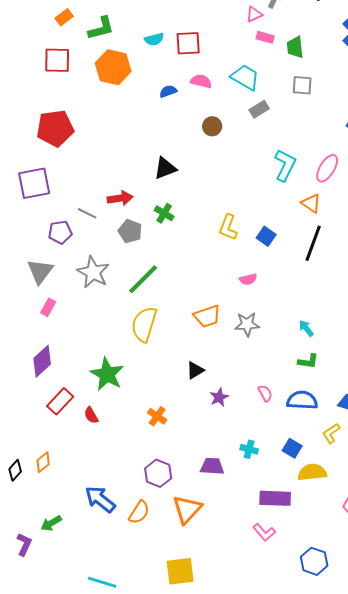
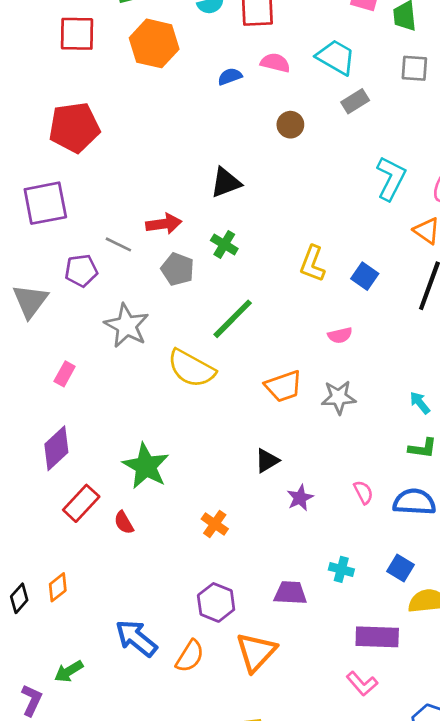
gray triangle: (40, 271) -> (30, 301), moved
green line: (143, 279) -> (233, 319), moved
yellow semicircle: (144, 324) -> (191, 368), moved, turned -78

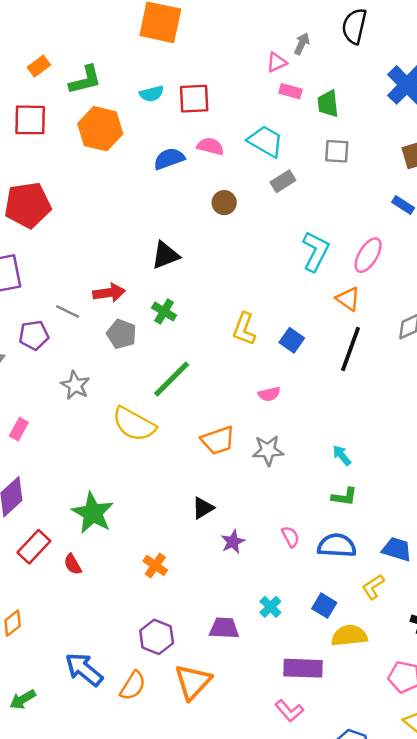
blue semicircle: (230, 76) -> (169, 159), size x1.4
gray star: (127, 326) -> (75, 385), size x0.7
cyan cross: (341, 569) -> (270, 607), turned 30

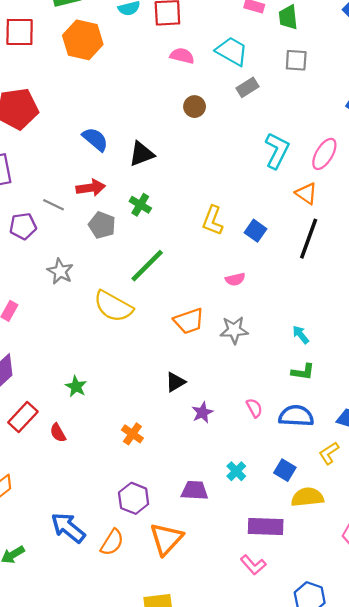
blue semicircle: (169, 159) -> (95, 139), moved, turned 60
green star: (93, 513) -> (76, 387), size x0.6

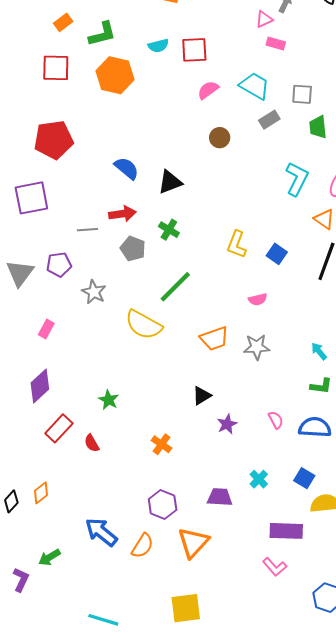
green trapezoid: (288, 17) -> (318, 127), moved
pink semicircle: (182, 56) -> (208, 90), turned -50
gray square: (296, 60) -> (302, 94), moved
gray line: (53, 205) -> (87, 230), turned -30
purple pentagon: (23, 226) -> (59, 265), moved

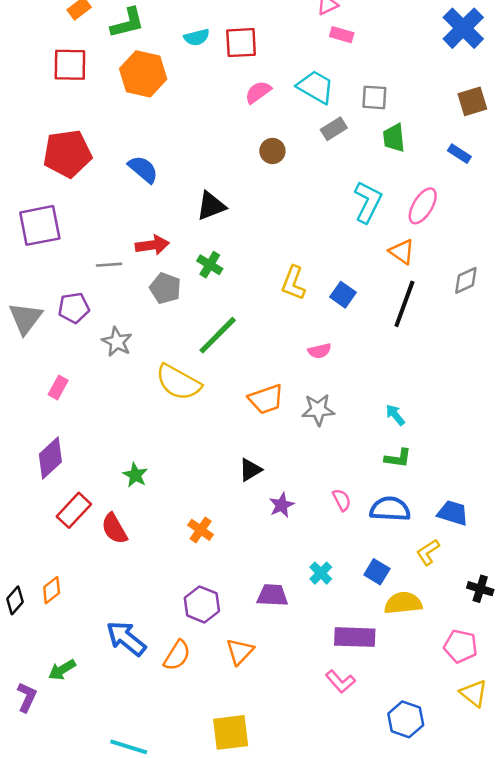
blue semicircle: (127, 168) -> (143, 169), moved
red semicircle: (92, 443) -> (114, 529), size x1.4
orange triangle: (193, 543) -> (240, 651), size x0.7

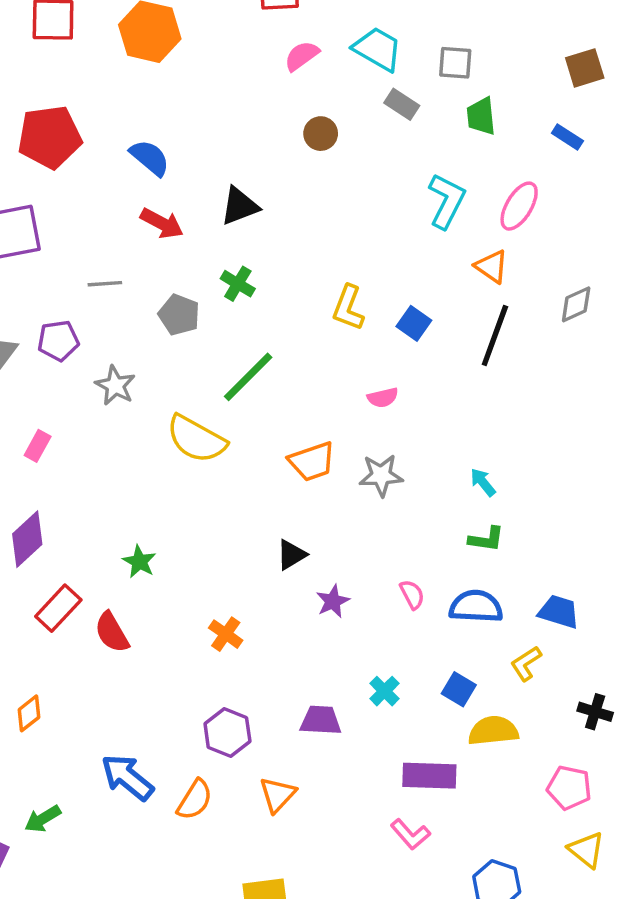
gray rectangle: (334, 129) -> (402, 104), turned 65
red arrow: (152, 245) -> (162, 223), moved, turned 36

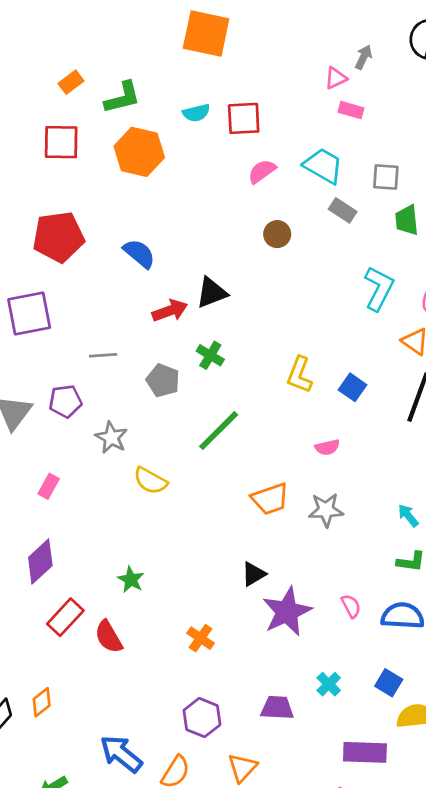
red arrow: (162, 223) -> (170, 311), moved, turned -48
yellow semicircle: (196, 439) -> (150, 481), moved, size x0.7
purple star: (333, 601) -> (287, 612), size x1.8

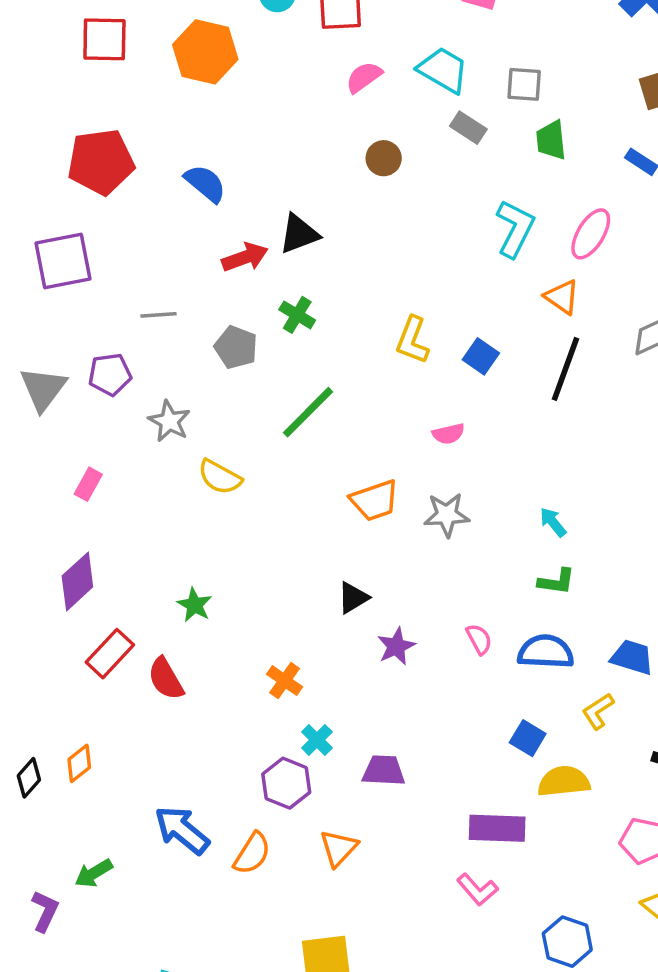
purple star: (287, 612) -> (396, 646), size x0.6
cyan cross: (329, 684) -> (317, 740), moved

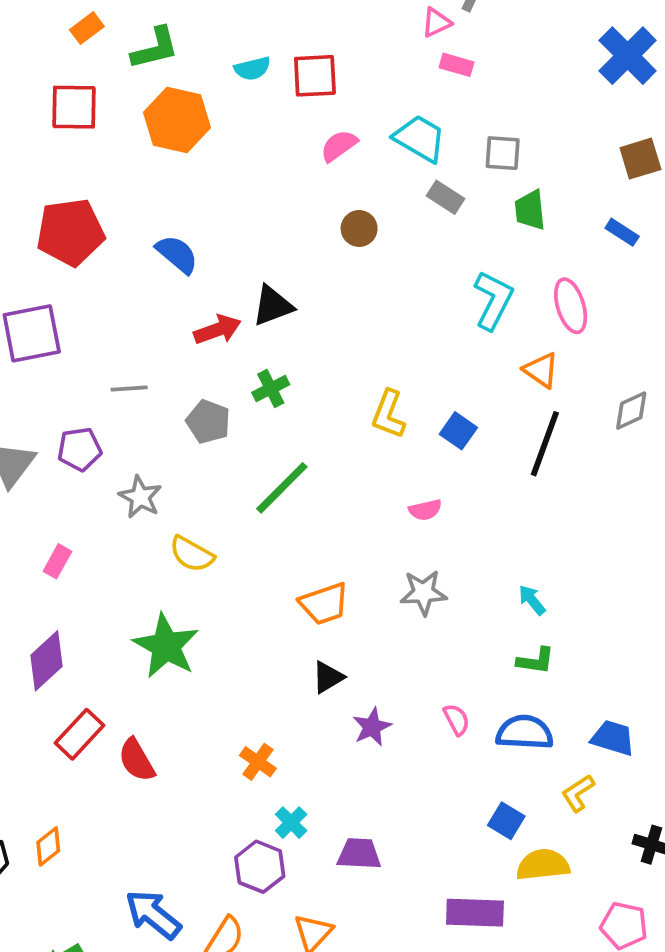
pink ellipse: (591, 234) -> (571, 306), turned -48
green cross: (297, 315) -> (271, 388), turned 32
orange trapezoid: (375, 500) -> (324, 604), moved
green star: (195, 605) -> (166, 646), moved, size x1.8

